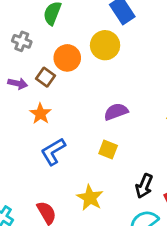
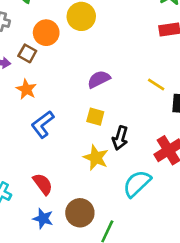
black arrow: (144, 186) -> (120, 138), moved
yellow star: (90, 198) -> (96, 158), moved

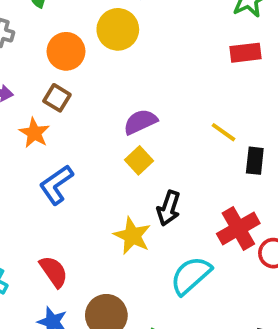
brown square: (27, 53) -> (57, 98), moved
yellow square: (95, 117) -> (139, 160), moved, turned 30

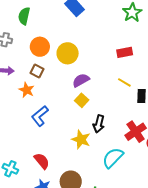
yellow circle: (118, 29) -> (68, 53), moved
red rectangle: (246, 53) -> (125, 52), moved

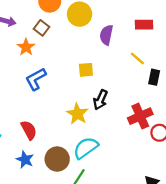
purple semicircle: (81, 80) -> (106, 35), moved, turned -60
yellow square: (82, 100) -> (86, 70), turned 32
cyan semicircle: (113, 158) -> (86, 148), moved

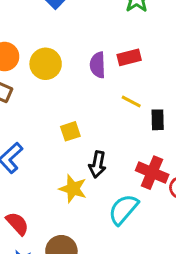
purple semicircle: (106, 35) -> (98, 65), moved
red cross: (140, 116) -> (152, 173), turned -30
cyan semicircle: (86, 148) -> (123, 209), moved

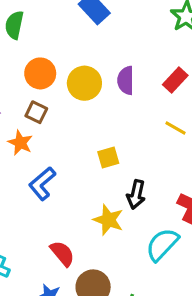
red rectangle: (129, 57) -> (175, 80), turned -35
purple semicircle: (98, 65) -> (126, 80), moved
red semicircle: (17, 224) -> (62, 253), moved

